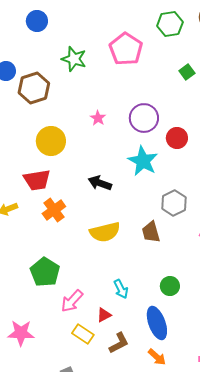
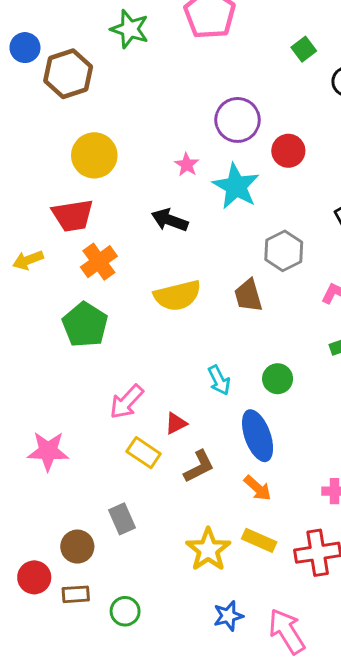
pink star: (98, 118) -> (187, 165), moved
green pentagon: (45, 272) -> (85, 325), moved
cyan arrow: (121, 289) -> (219, 380), moved

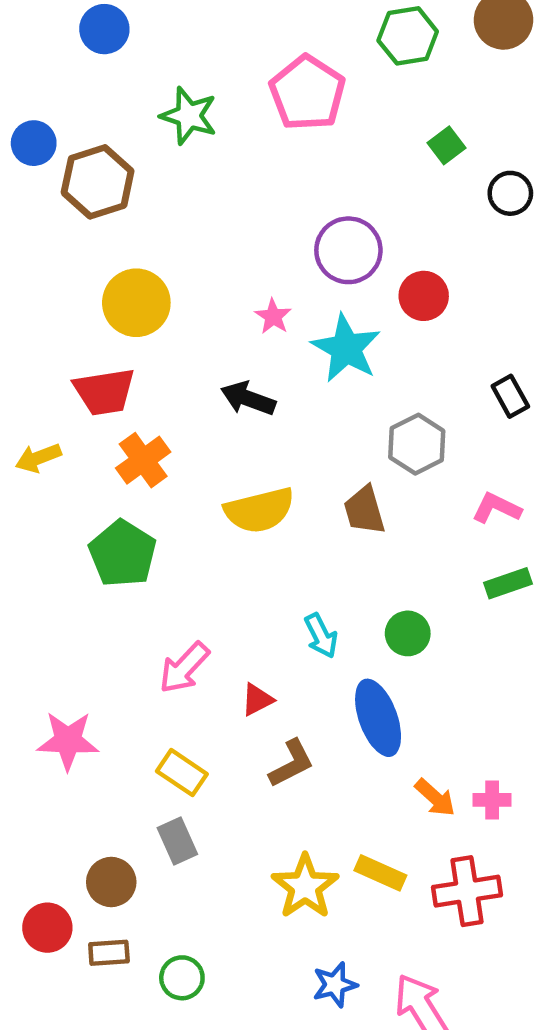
yellow rectangle: (144, 453) -> (182, 773), moved
orange arrow: (258, 488) -> (435, 798), moved

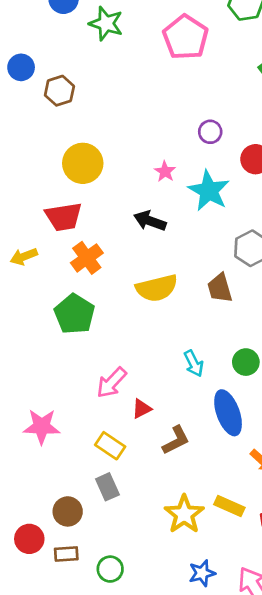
green star: (189, 116) -> (106, 23), moved
brown hexagon: (98, 182) -> (59, 91), size x0.7
purple circle: (348, 250) -> (210, 132), size x0.6
red triangle: (257, 700) -> (142, 409), moved

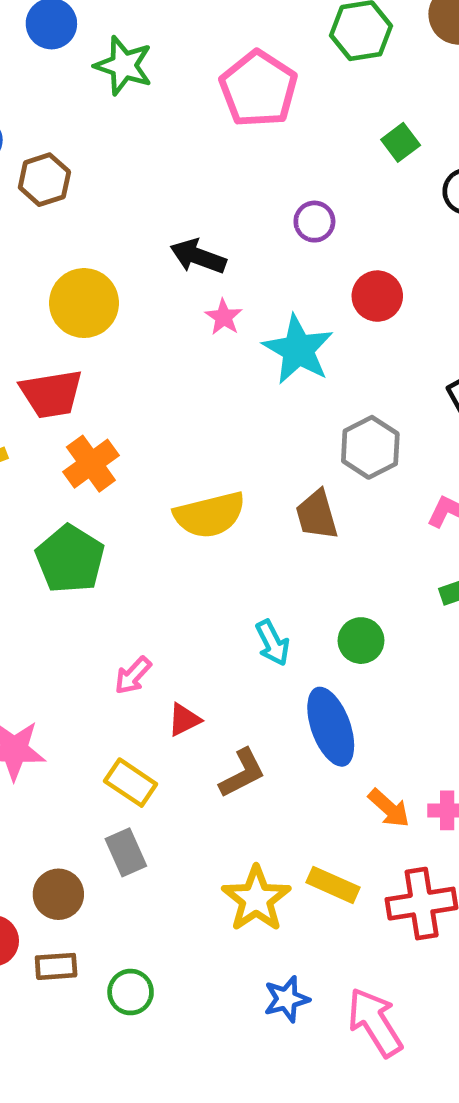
purple circle: (210, 132) -> (314, 222), moved
black arrow: (150, 221) -> (198, 256), moved
pink arrow: (112, 383) -> (133, 675), size x0.7

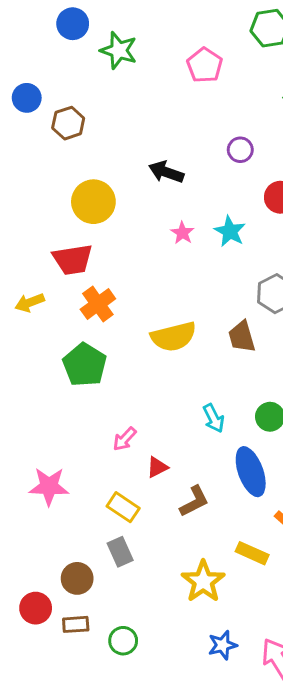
pink pentagon: (259, 89) -> (205, 65), size x0.7
pink star: (224, 317) -> (182, 233), moved
cyan star: (298, 350) -> (230, 231), size x0.7
yellow rectangle: (333, 885) -> (252, 553), moved

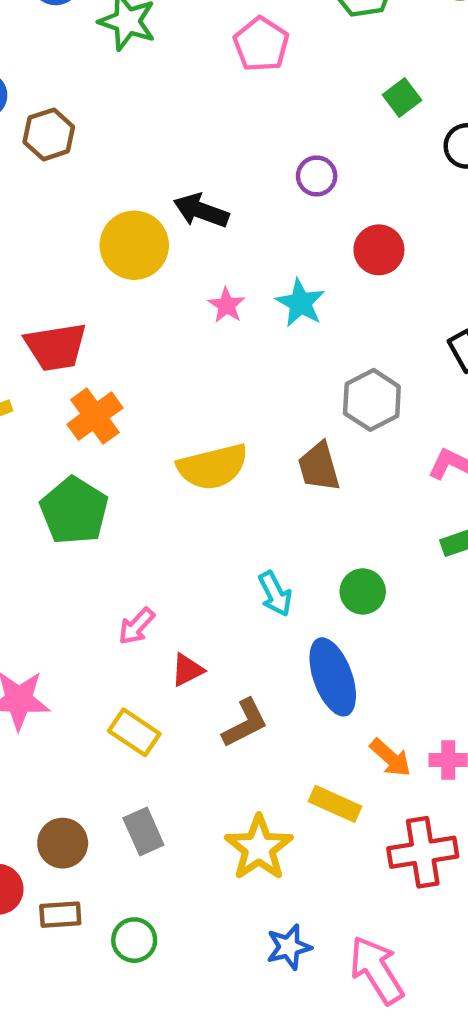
yellow circle: (93, 202) -> (134, 245), moved
gray rectangle: (120, 552) -> (143, 832), moved

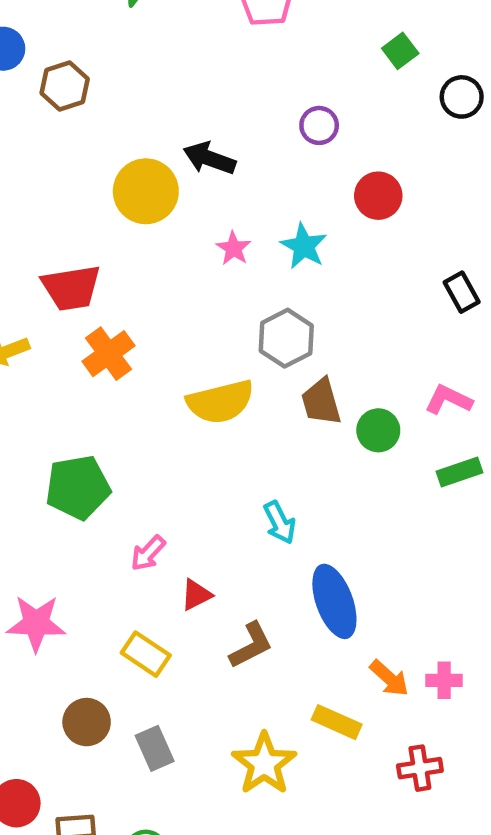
gray hexagon: (372, 400) -> (286, 338), moved
green pentagon: (74, 511) -> (78, 487), moved, turned 30
green circle: (363, 591) -> (378, 430), moved
brown circle: (63, 843) -> (87, 722), moved
red cross: (423, 852) -> (420, 768), size x0.7

